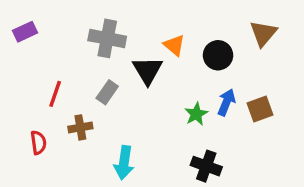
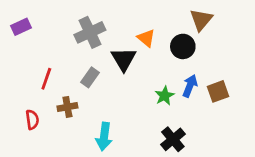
brown triangle: (263, 33) -> (201, 20), moved
gray cross: (107, 38) -> (90, 32), turned -36
black cross: (206, 166) -> (173, 139), turned 30

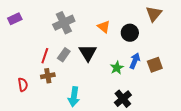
brown triangle: (201, 20) -> (154, 14), moved
black triangle: (124, 59) -> (88, 53), moved
red line: (46, 79) -> (45, 56), moved

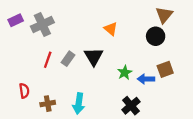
gray cross: (64, 23) -> (42, 24), moved
black circle: (130, 33) -> (156, 36), moved
blue arrow: (135, 61) -> (146, 79), moved, turned -112
brown cross: (48, 76) -> (48, 104), moved

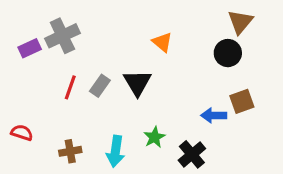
purple rectangle: (16, 20) -> (30, 48), moved
green star: (125, 73) -> (154, 137), moved
red semicircle: (24, 91) -> (22, 133), moved, turned -64

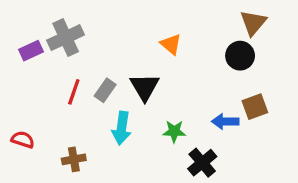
green star: (154, 137) -> (174, 131), moved, turned 30
cyan arrow: (115, 151) -> (122, 128), moved

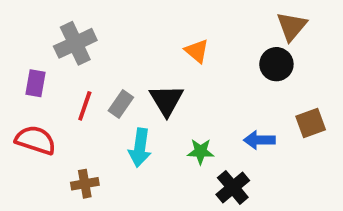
purple rectangle: (31, 51) -> (36, 83), moved, turned -55
brown square: (255, 107) -> (311, 123), moved
red semicircle: (23, 140) -> (36, 140), moved, size x1.5

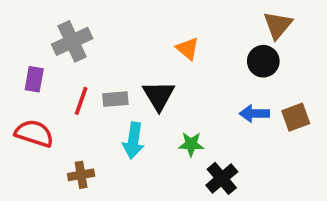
gray rectangle: (121, 104) -> (115, 99), turned 50
blue arrow: (259, 140) -> (254, 114), moved

